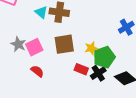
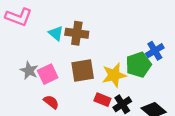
yellow star: (91, 48) -> (114, 75), size x1.5
green pentagon: (104, 57) -> (139, 65), moved

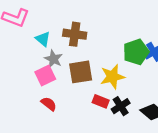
cyan triangle: (56, 33) -> (43, 39), moved
green pentagon: (139, 65) -> (136, 52), moved
gray star: (29, 71) -> (53, 59), moved

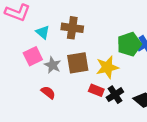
gray star: (53, 59) -> (53, 65), moved
pink square: (45, 75) -> (33, 56), moved

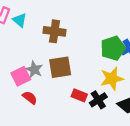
cyan triangle: (43, 32) -> (20, 20), moved
pink square: (33, 56) -> (21, 76), moved
yellow star: (107, 67) -> (112, 79), moved

